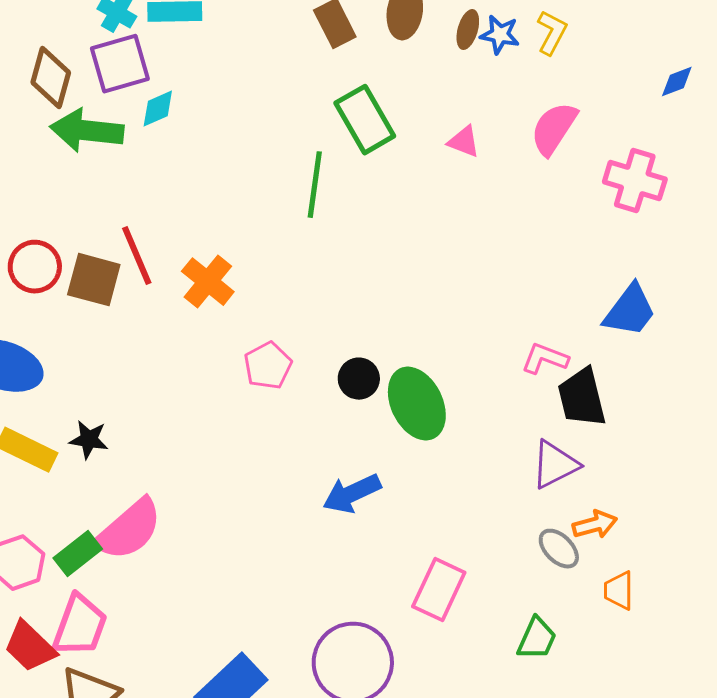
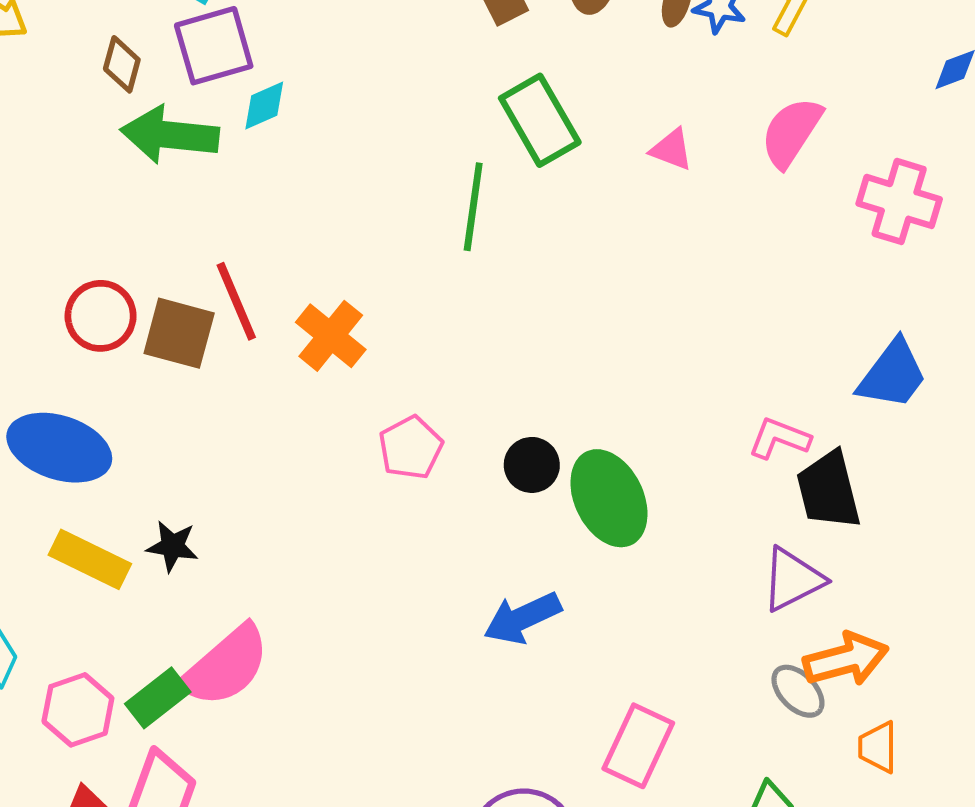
brown diamond: (51, 78) -> (122, 64), size x0.7
orange arrow: (595, 525) -> (846, 659), size x1.4

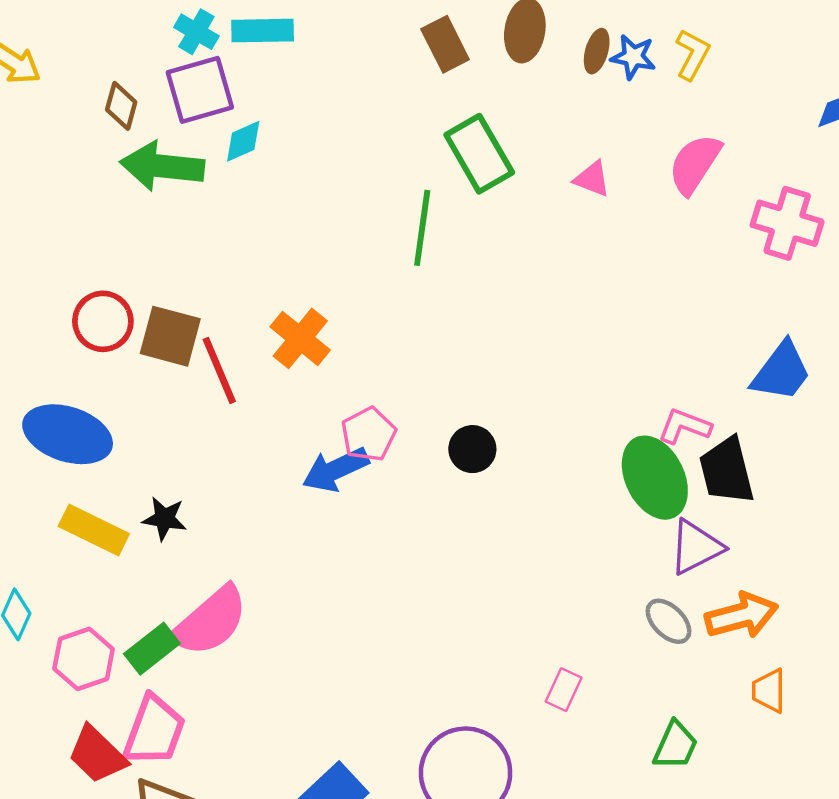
red line: (236, 301) -> (219, 370), moved
green ellipse: (609, 498) -> (655, 478), moved
blue arrow: (522, 618) -> (336, 470), moved
gray ellipse: (798, 691) -> (669, 621), moved
pink rectangle: (638, 746) -> (564, 690), size x0.6

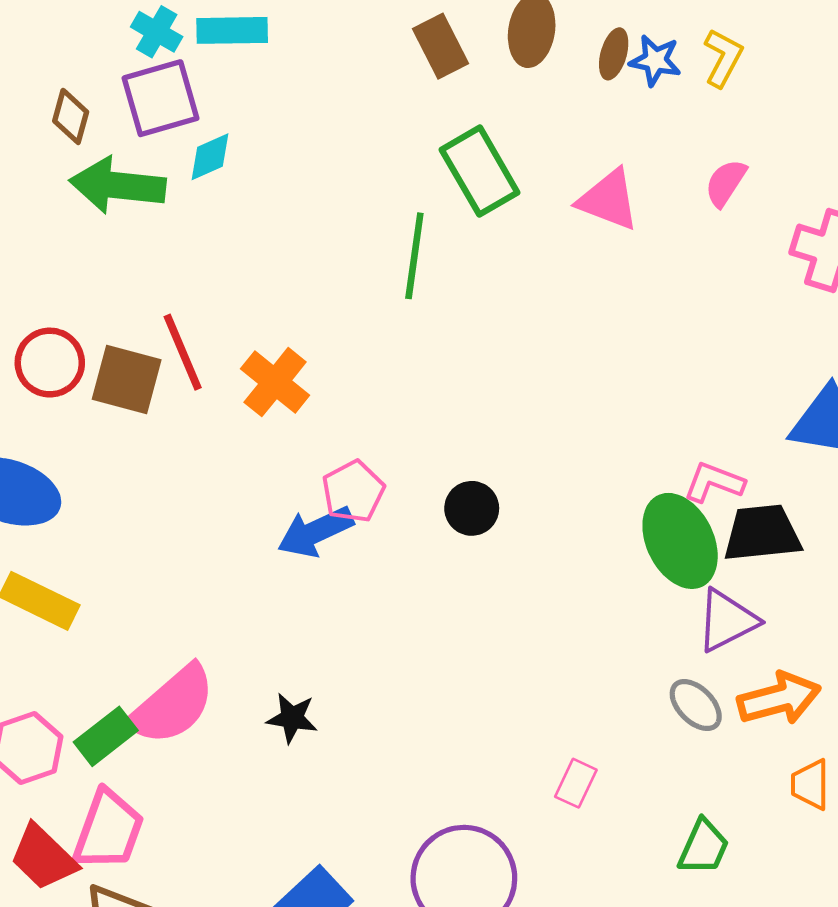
pink semicircle: (695, 164) -> (726, 183), size x0.7
pink triangle: (592, 179) -> (608, 200), size x1.5
red line: (219, 370) -> (183, 352), moved
black trapezoid: (727, 471) -> (762, 533), turned 98
black star: (164, 519) -> (292, 718), moved

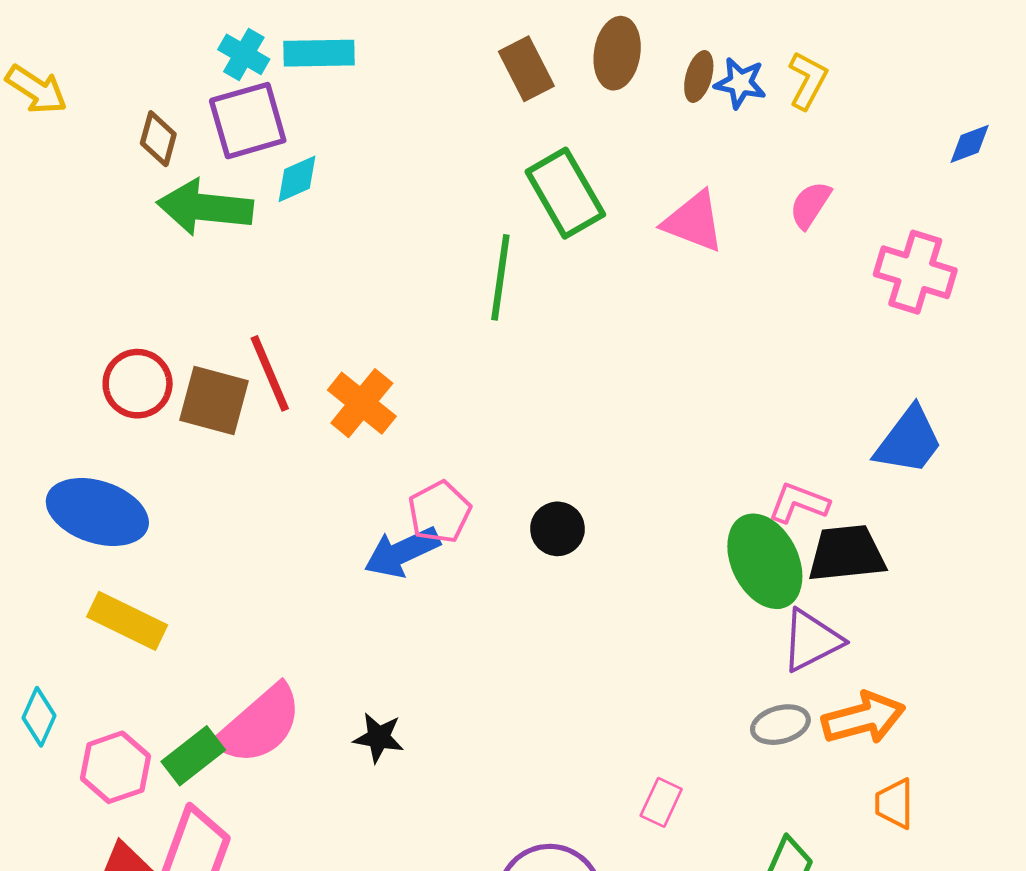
gray ellipse: (696, 705) -> (780, 725), turned -60

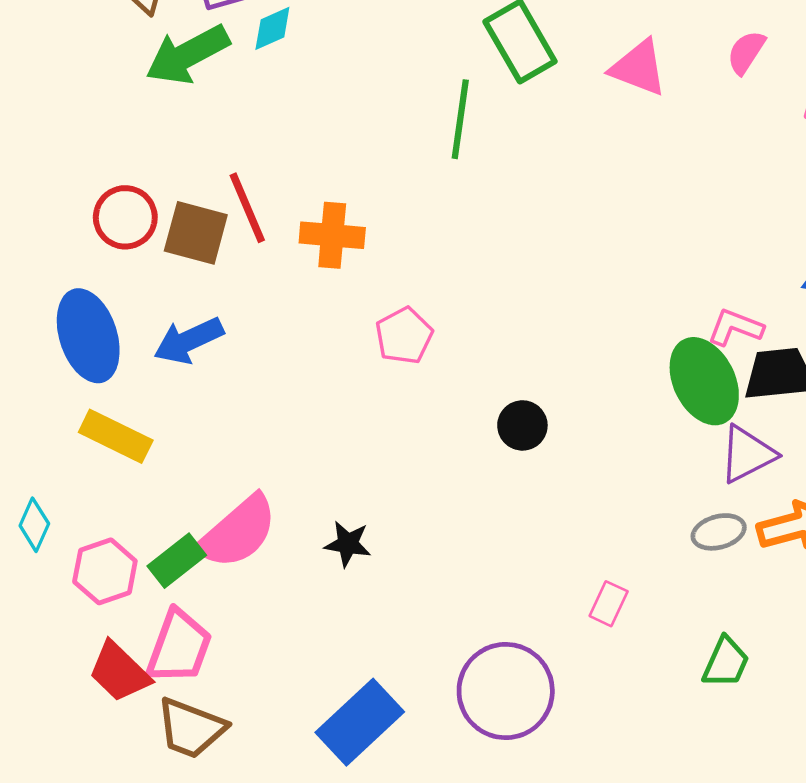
green arrow: (205, 207) -> (187, 55), turned -34
orange cross: (362, 403) -> (332, 235), turned -34
blue ellipse: (97, 512) -> (88, 336), turned 54
black circle: (557, 529) -> (522, 425), moved
blue arrow: (402, 552) -> (189, 341), moved

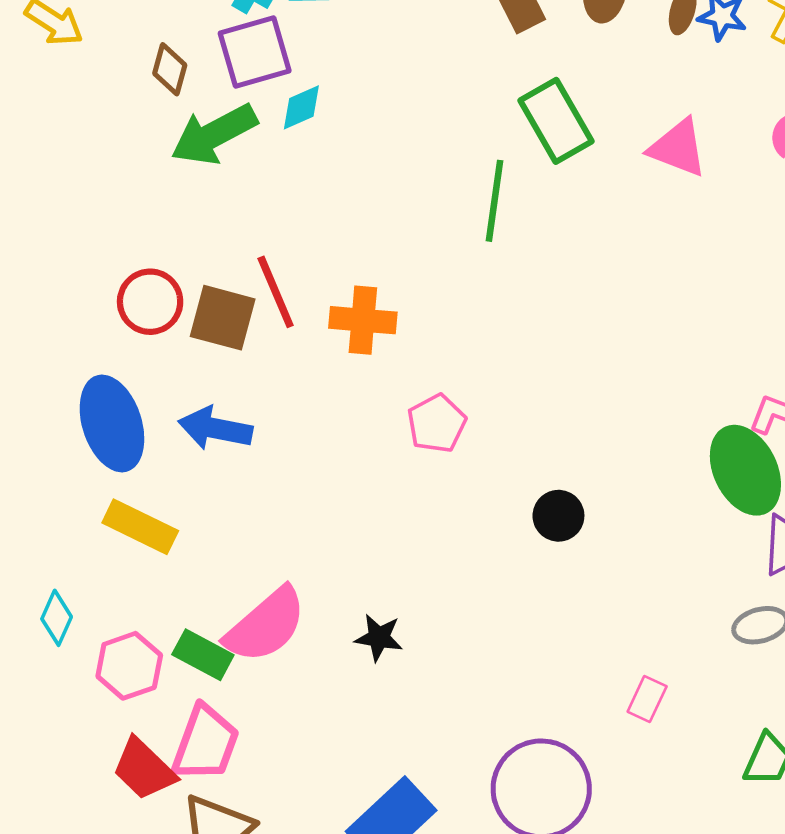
blue arrow: (189, 341) -> (215, 428), turned 36
green rectangle: (177, 561) -> (203, 655), turned 66

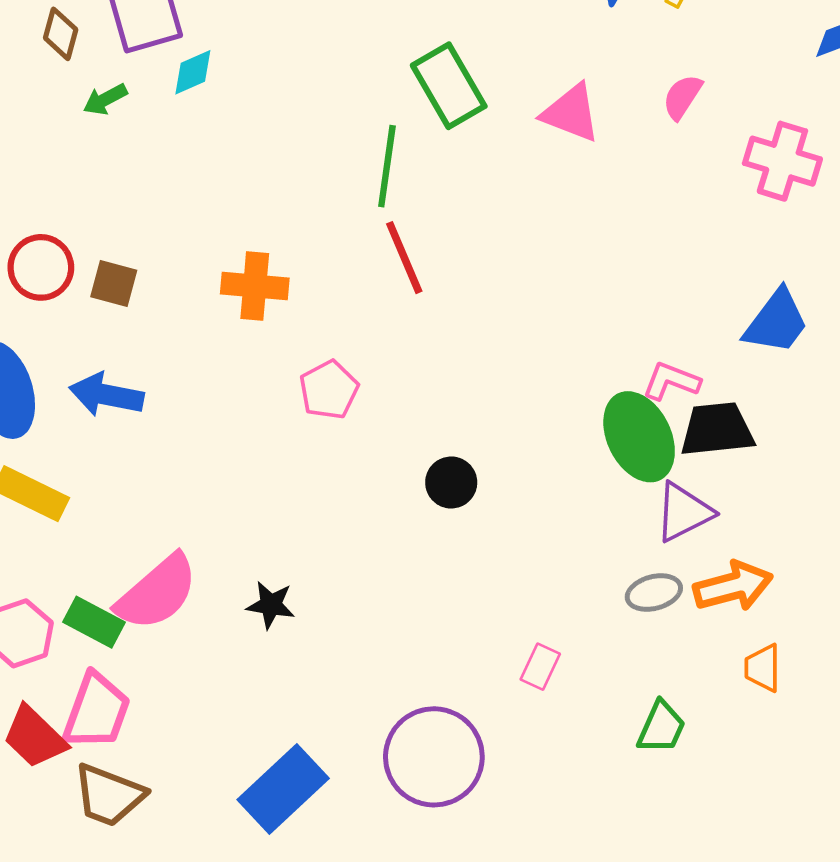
green arrow: (214, 134) -> (105, 99), size x0.5
red line: (276, 292) -> (404, 258), moved
brown square: (223, 318) -> (114, 284), size x0.7

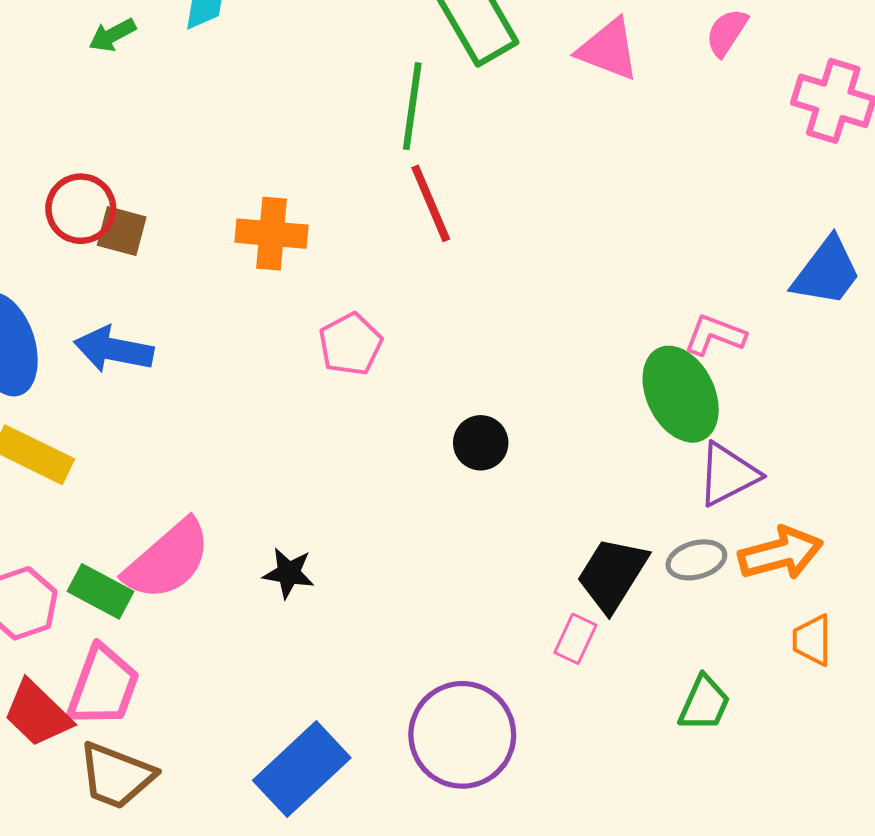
red circle: (41, 267) -> (81, 209), moved
black trapezoid: (717, 429) -> (612, 574), moved, turned -52

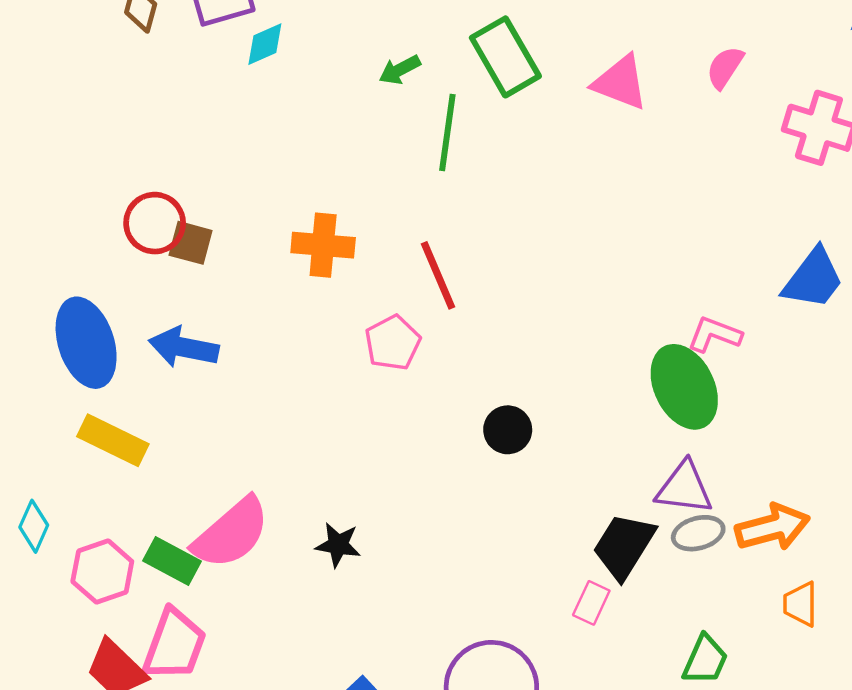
green arrow: (112, 35) -> (400, 70), moved
red line: (431, 203) -> (438, 275), moved
purple triangle: (728, 474) -> (684, 488), moved, turned 34

